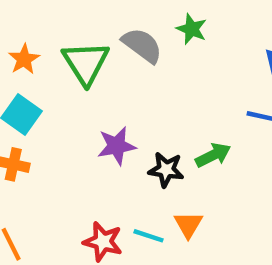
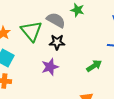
black star: (166, 170) -> (57, 42), moved

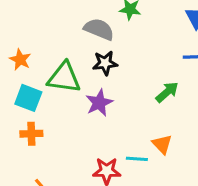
green triangle: (31, 31) -> (64, 78), moved, turned -35

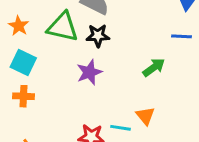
green triangle: (64, 78) -> (63, 27), moved

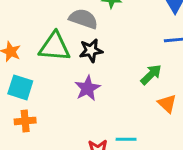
orange triangle: (145, 116) -> (167, 104), moved

